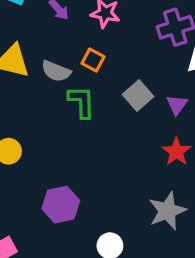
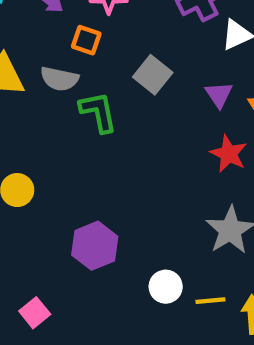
orange square: (93, 60) -> (86, 40), moved
gray square: (138, 95) -> (153, 75), moved

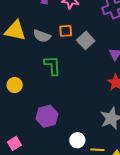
orange square: (86, 40) -> (66, 31), moved, turned -32
green L-shape: (98, 112) -> (52, 66), moved

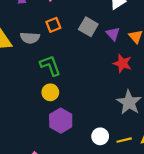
gray square: (86, 40) -> (88, 27), moved
yellow circle: (15, 85) -> (50, 92), moved

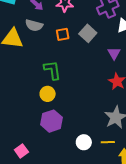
gray square: (88, 27) -> (88, 33), moved
gray semicircle: (30, 38) -> (34, 25), moved
yellow line: (124, 140) -> (108, 142), moved

